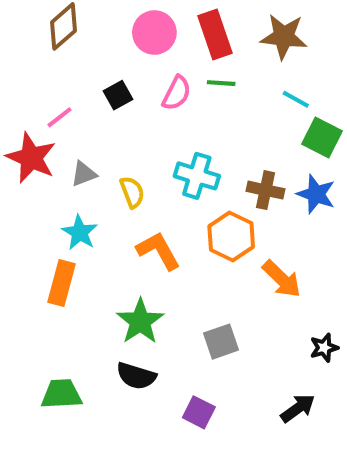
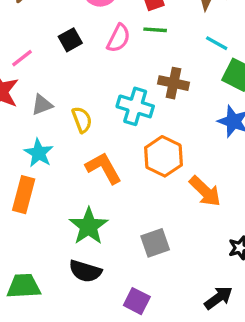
brown cross: (265, 190) -> (173, 83), moved

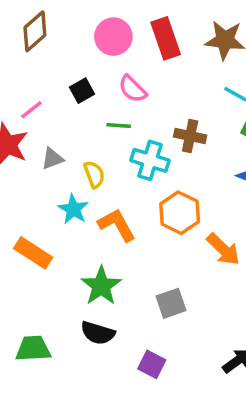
green line: (155, 30) -> (119, 126), moved
pink semicircle: (119, 38) -> (133, 89), turned 108
cyan star: (39, 153) -> (73, 209), moved
orange rectangle: (24, 195) -> (33, 253), turned -72

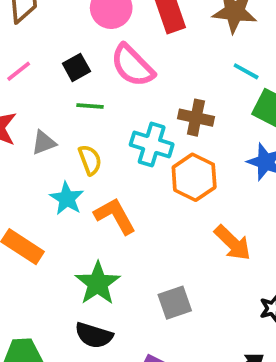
pink semicircle: (133, 89) -> (132, 66), size x1.4
pink line: (31, 110) -> (19, 71), moved
green line: (119, 126) -> (90, 106), moved
orange hexagon: (180, 213) -> (194, 177), moved

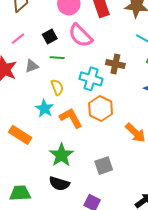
gray triangle: (44, 143) -> (32, 66), moved
orange hexagon: (194, 177) -> (101, 108), moved

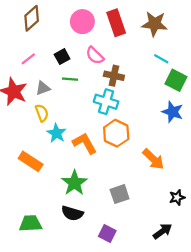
pink semicircle: (80, 35) -> (95, 55), size x0.7
brown cross: (115, 64) -> (114, 76), moved
yellow semicircle: (57, 87) -> (42, 113), moved

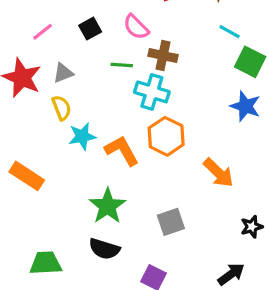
green line: (70, 79) -> (122, 65), moved
cyan star: (56, 133) -> (82, 136), turned 30
orange rectangle: (31, 161) -> (27, 176), moved

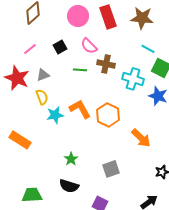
cyan cross: (152, 92) -> (133, 79), moved
orange L-shape: (122, 151) -> (80, 109), moved
green star: (108, 206) -> (71, 159), size x0.6

